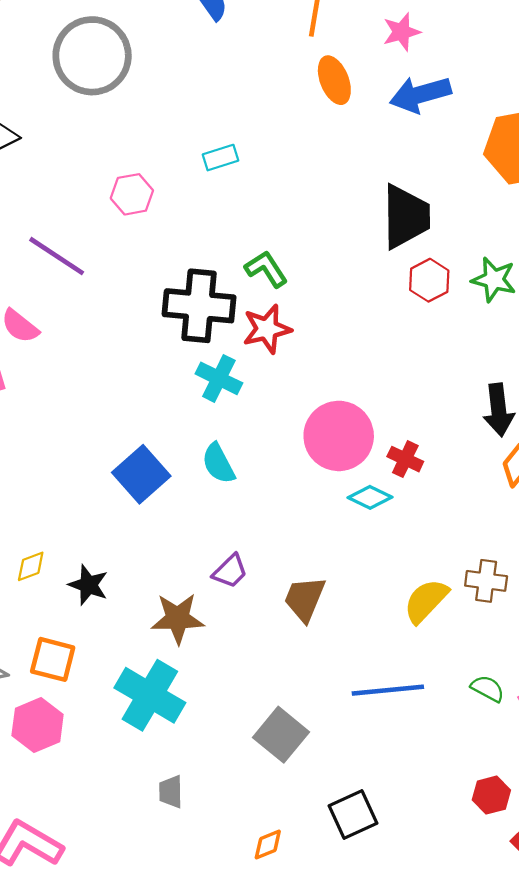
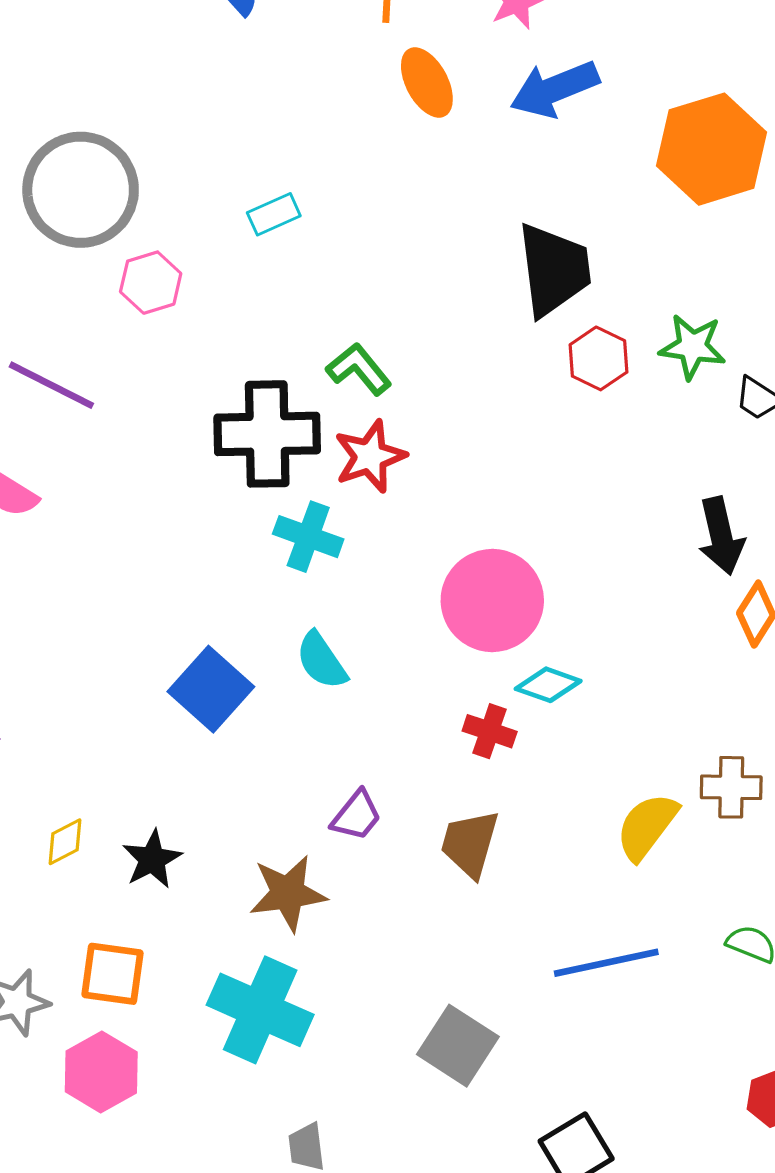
gray circle: (92, 56) -> (81, 190), moved
red cross: (405, 459) -> (490, 731), moved
black star: (88, 585) -> (152, 859), turned 30

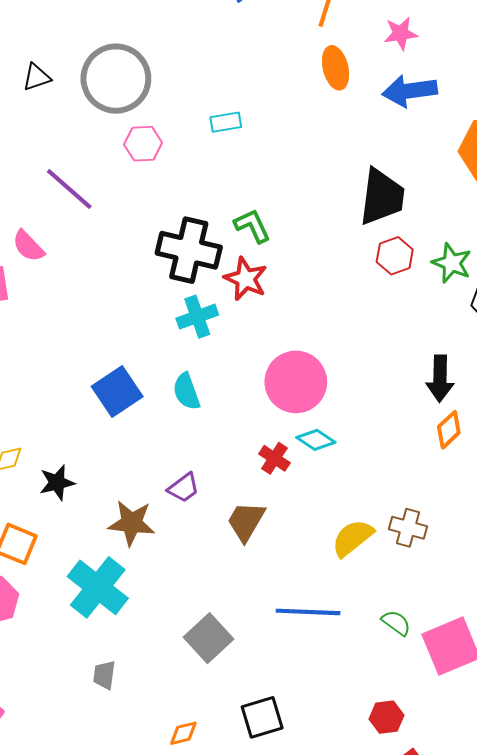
red star: (370, 456) -> (246, 279), turned 30
cyan cross: (308, 537) -> (197, 317), turned 36

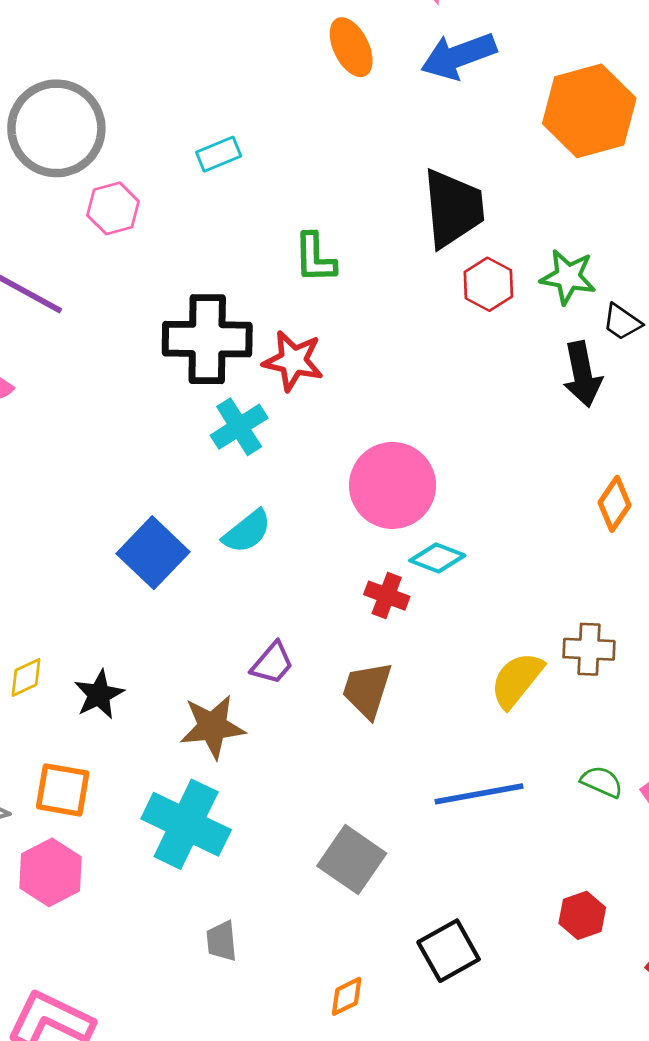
green L-shape: (252, 226) -> (315, 258), moved, turned -144
black arrow: (440, 379) -> (582, 374), moved
cyan semicircle: (186, 391) -> (247, 532), turned -96
red hexagon: (386, 717) -> (582, 915), moved

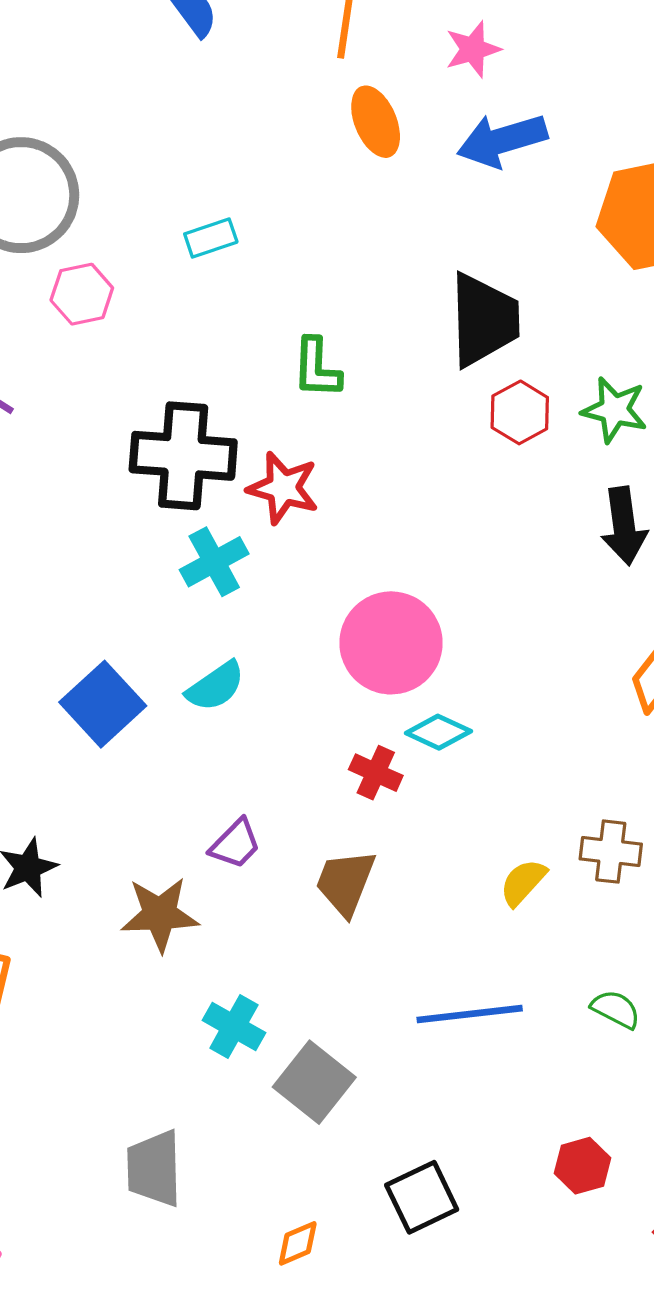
yellow semicircle: (517, 680) -> (523, 882), size x0.7
cyan cross: (186, 824) -> (234, 1027), moved, size x0.6
gray trapezoid: (222, 941) -> (154, 1168), size x1.6

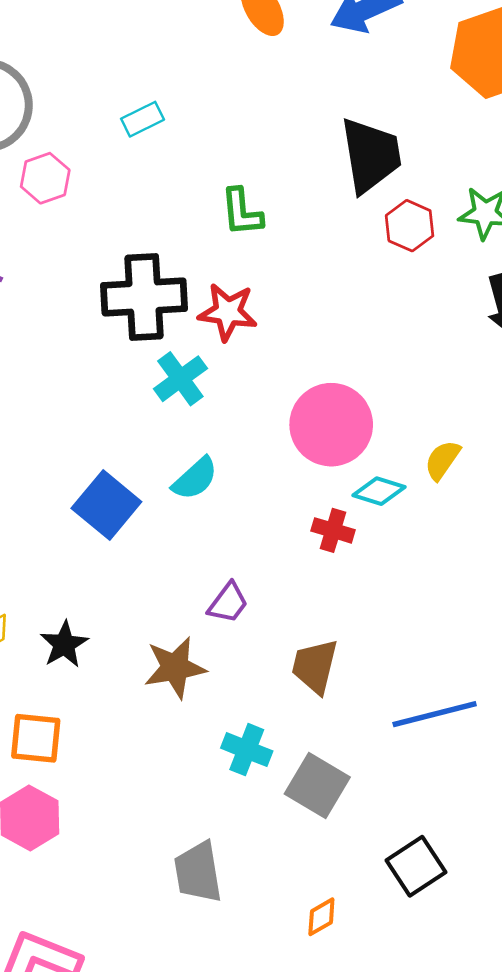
yellow semicircle: (523, 882) -> (442, 460), moved
brown trapezoid: (345, 883) -> (315, 666), moved

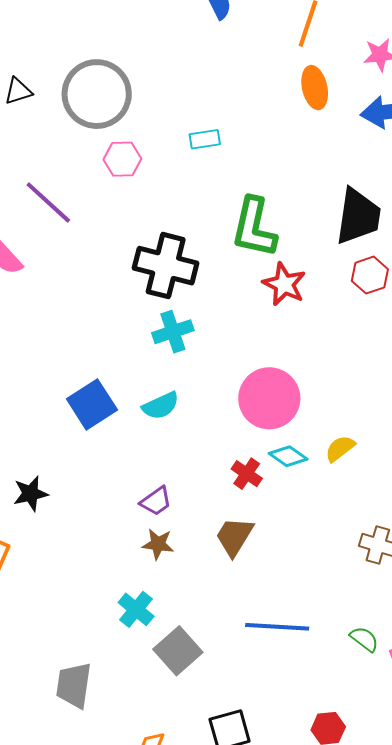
green L-shape: (242, 212) -> (254, 228), size x1.6
red star: (228, 312) -> (284, 284), moved
brown trapezoid: (315, 666) -> (234, 536), moved
brown star: (175, 668) -> (158, 544), moved, size x0.7

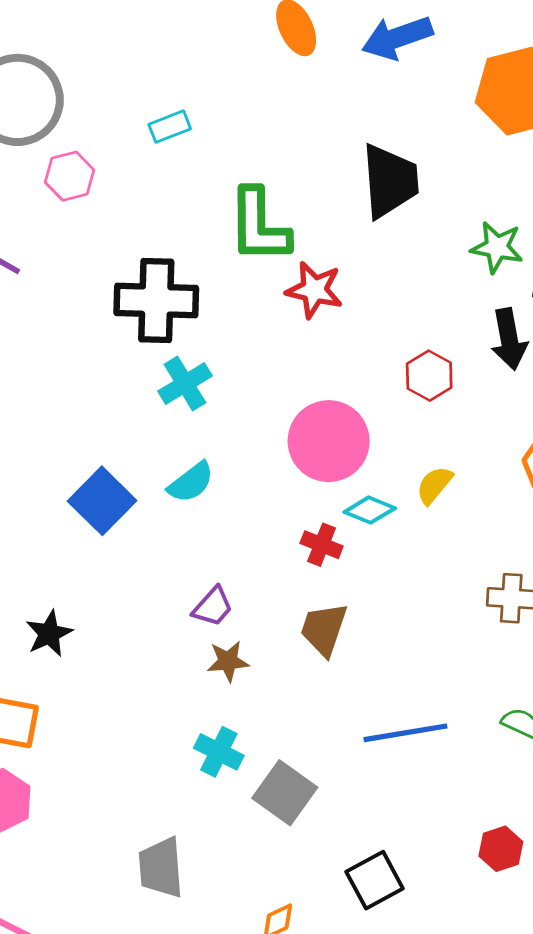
red hexagon: (370, 275) -> (429, 376), moved

